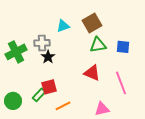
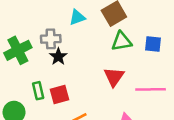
red triangle: (92, 73) -> (114, 77), turned 42
pink line: (121, 83) -> (151, 89), turned -70
green rectangle: (39, 95) -> (38, 91), moved, turned -56

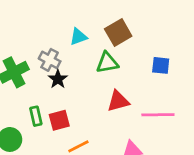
gray cross: (51, 39) -> (50, 60), turned 30
green triangle: (121, 41) -> (107, 63), moved
red triangle: (114, 77) -> (118, 101), turned 40

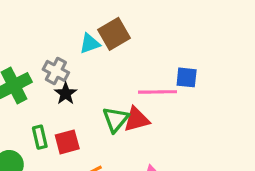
brown square: (118, 33) -> (114, 34), moved
green triangle: (107, 63) -> (116, 119), moved, turned -40
pink line: (158, 115) -> (158, 92), moved

